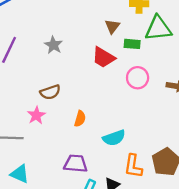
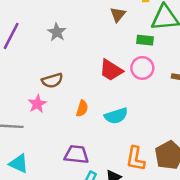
green rectangle: (132, 44) -> (145, 40), moved
red trapezoid: (103, 57) -> (111, 70), moved
cyan semicircle: (114, 138) -> (116, 116), moved

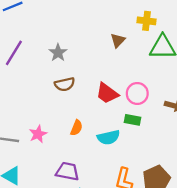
green rectangle: (145, 40) -> (133, 120), moved
brown semicircle: (52, 80) -> (65, 84), moved
pink star: (37, 104) -> (38, 134), moved

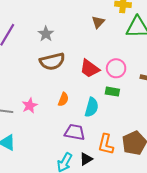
brown semicircle: (65, 84) -> (52, 61), size x1.4
cyan semicircle: (109, 137) -> (92, 107), turned -60
purple trapezoid: (67, 171) -> (75, 132), moved

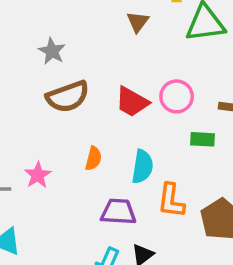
green rectangle: (112, 92) -> (202, 139), moved
orange L-shape: (106, 144) -> (171, 201), moved

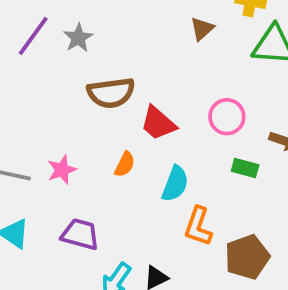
gray star: (52, 51) -> (78, 38), moved
red trapezoid: (132, 102) -> (158, 123), moved
purple trapezoid: (118, 212) -> (80, 234), moved

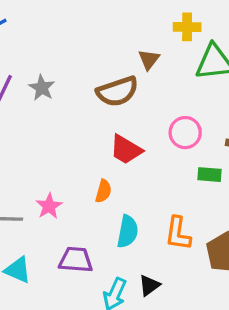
brown semicircle: (111, 93) -> (117, 91), moved
cyan semicircle: (175, 184) -> (128, 232), moved

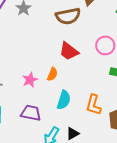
pink star: (49, 206) -> (30, 80), moved

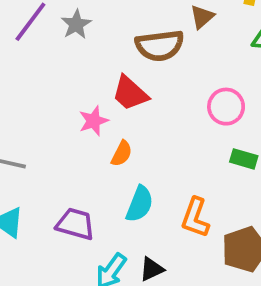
red trapezoid: (69, 51) -> (130, 93), moved
pink star: (30, 80) -> (94, 121), moved

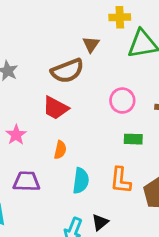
pink star: (94, 121) -> (16, 135), moved
green rectangle: (244, 159) -> (133, 139), moved
purple trapezoid: (75, 224) -> (27, 181), moved

